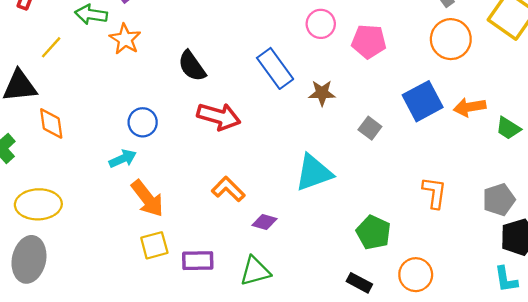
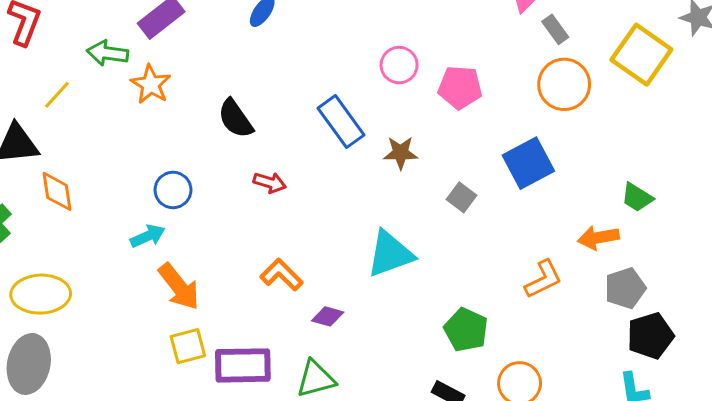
orange arrow: (470, 107) -> (598, 238), moved
red arrow: (219, 116) -> (270, 183), size x0.6
orange L-shape: (434, 193) -> (543, 279), turned 56
purple rectangle: (198, 261) -> (243, 365), size x1.4

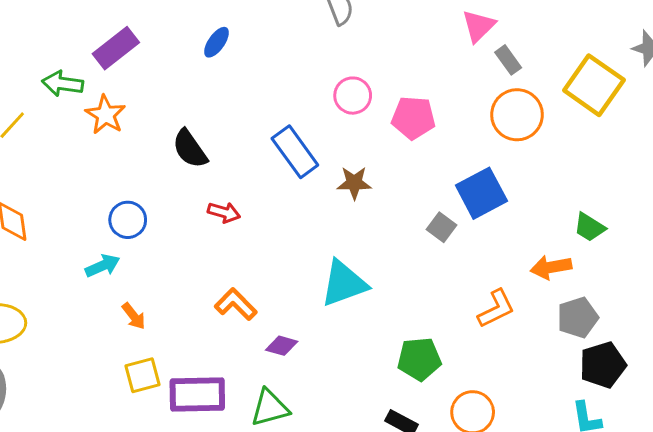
gray square: (462, 197) -> (441, 227), moved
orange arrow: (179, 287) -> (134, 316), size x0.6
green pentagon: (466, 330) -> (419, 359), turned -30

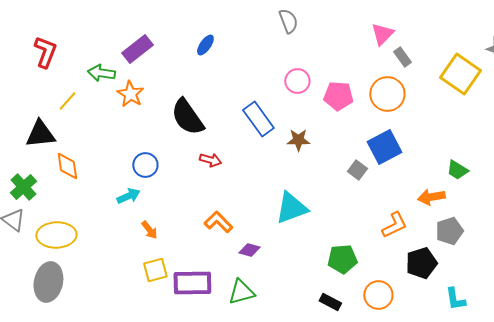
orange circle: (517, 115) -> (387, 94), moved
black semicircle: (190, 149) -> (187, 117), size x1.4
black pentagon: (603, 365) -> (421, 263), moved

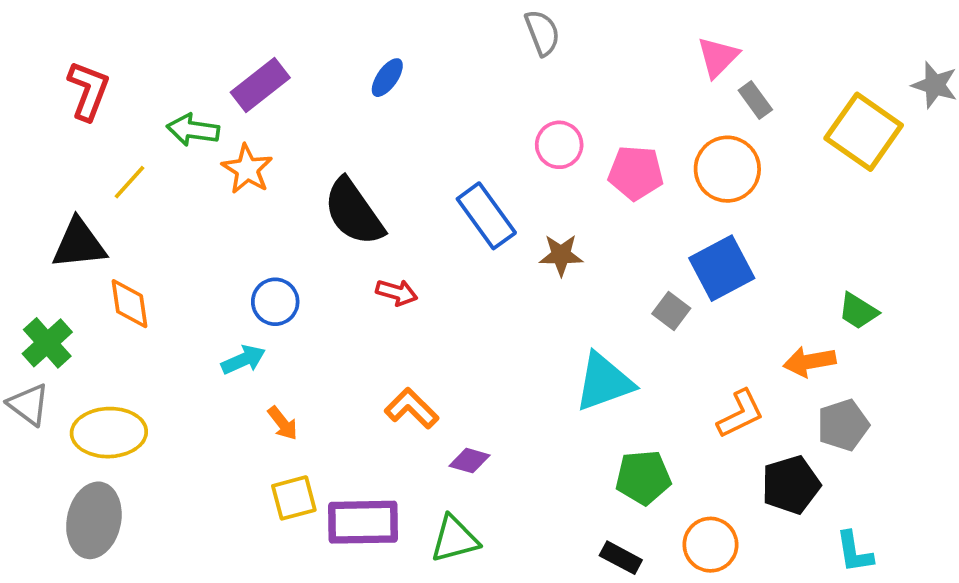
cyan triangle: (291, 208) -> (604, 382), moved

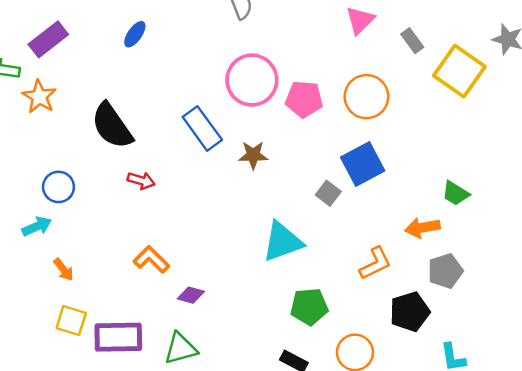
gray rectangle: (755, 100) -> (412, 41), moved
pink circle: (559, 145) -> (252, 80), size x1.6
yellow square: (294, 498) -> (71, 321), turned 32

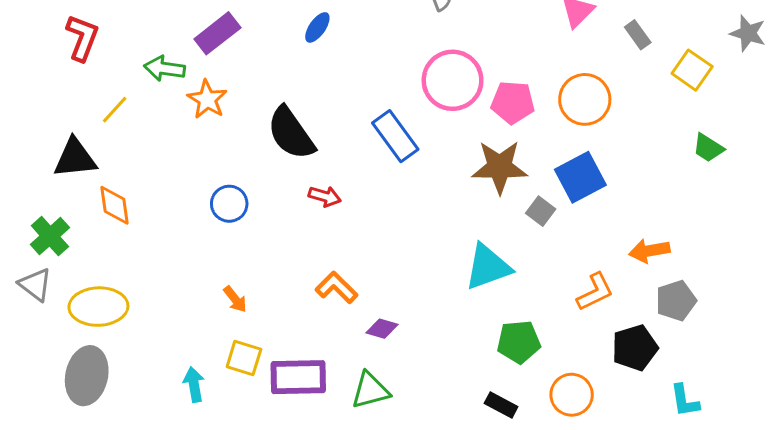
yellow square: (459, 71) -> (692, 70), size x0.7
brown star: (253, 155) -> (500, 167), moved, size x1.6
green trapezoid: (456, 193) -> (708, 148), moved
cyan arrow: (37, 226) -> (194, 384), moved, turned -76

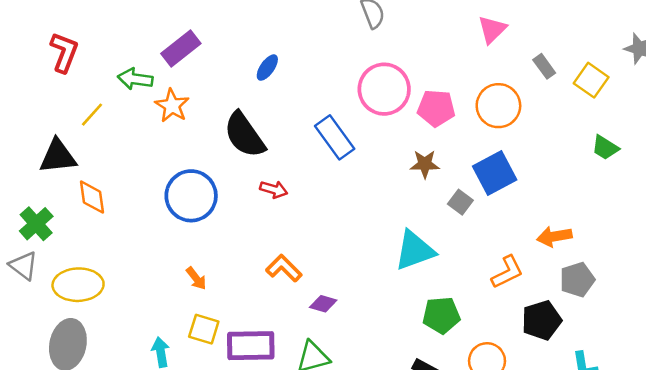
blue ellipse: (317, 27) -> (267, 68), moved
gray rectangle: (638, 35) -> (544, 66), moved
brown star: (500, 167) -> (425, 164), size x0.6
blue circle: (229, 204) -> (191, 196), size x1.6

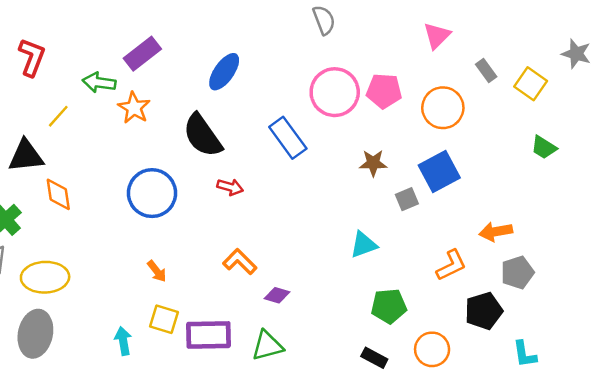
blue ellipse: (267, 68) -> (224, 72), size x1.5
pink pentagon: (436, 108) -> (384, 91), moved
gray square: (460, 202) -> (407, 199), turned 30
cyan triangle: (415, 250) -> (364, 245), size x0.7

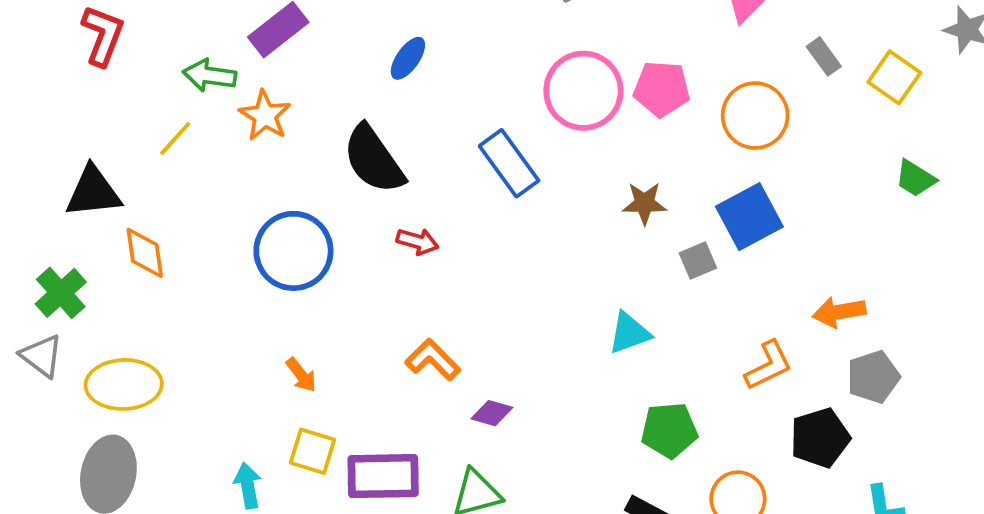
blue ellipse: (224, 72) -> (408, 58), size x0.7
yellow line: (58, 116) -> (175, 138), moved

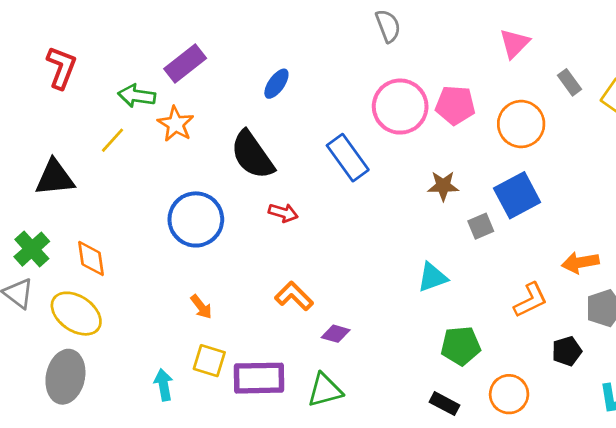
orange diamond: (145, 253) -> (91, 258), moved
yellow ellipse: (124, 384) -> (76, 314), turned 36
black pentagon: (820, 438) -> (567, 351), size x0.7

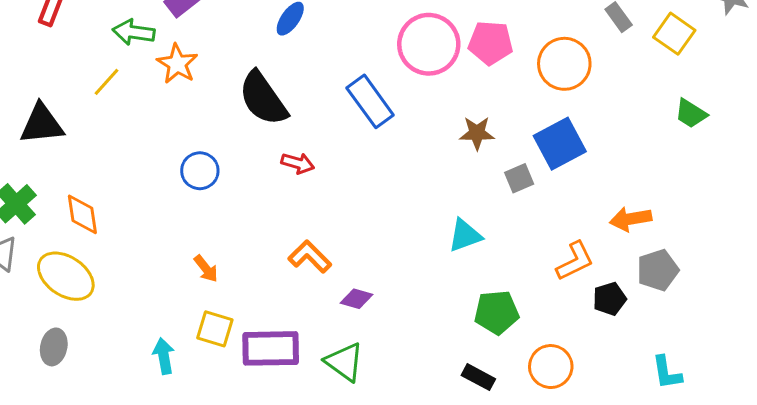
blue circle: (196, 219) -> (200, 171), size x0.6
black pentagon: (567, 351) -> (609, 299), moved
gray ellipse: (65, 377) -> (54, 347), size x0.6
green triangle: (325, 390) -> (344, 362), turned 51

